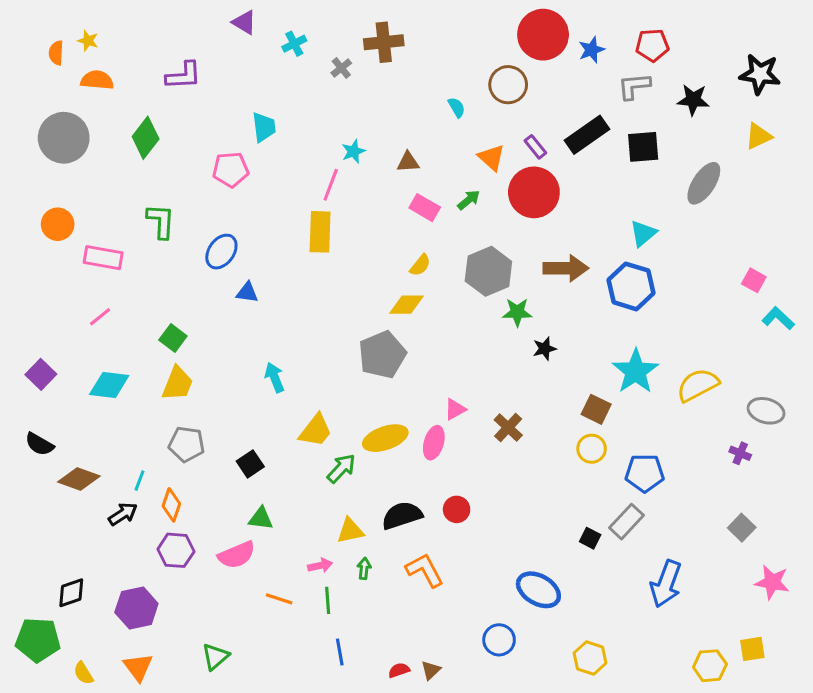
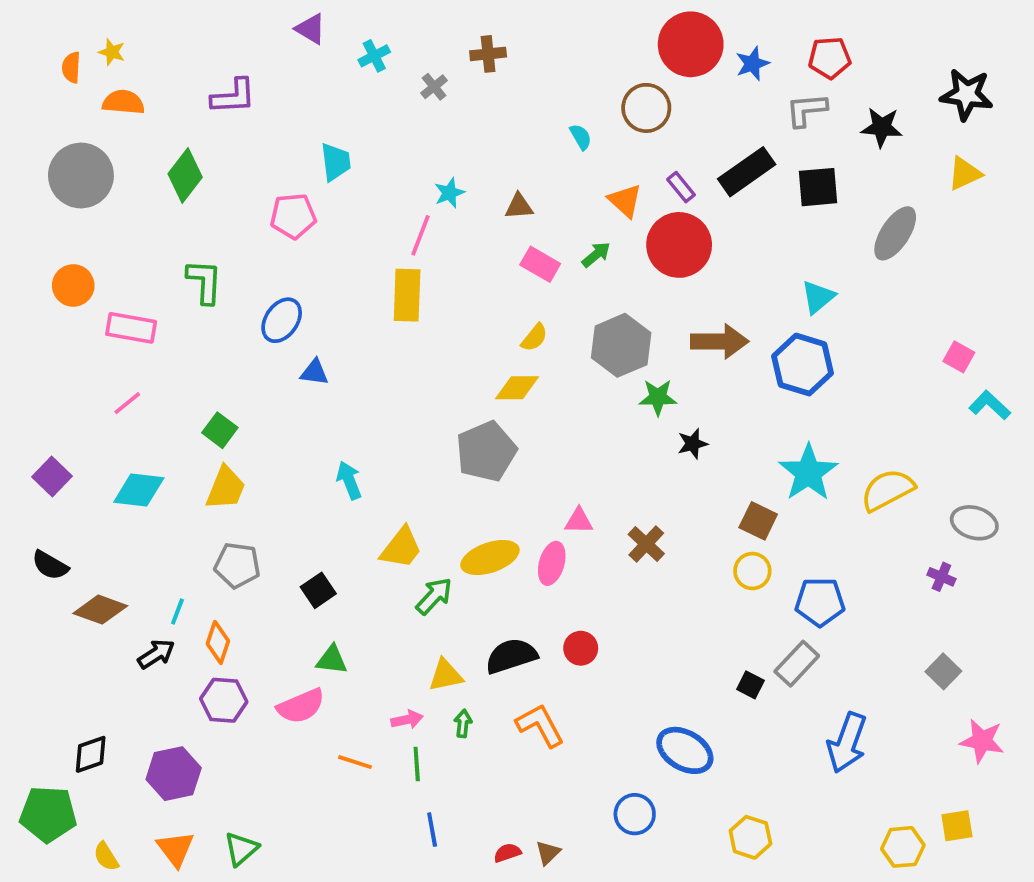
brown cross: (384, 42) -> (488, 54), size x0.7
pink triangle: (455, 409) -> (579, 521), turned 30
green triangle: (215, 657) -> (241, 849), moved

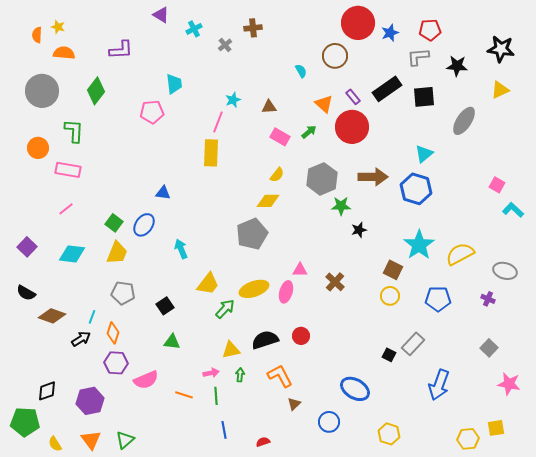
green L-shape: (204, 282) -> (74, 131), moved
blue ellipse: (282, 320) -> (144, 225), moved
blue pentagon: (820, 602) -> (438, 299), moved
pink semicircle: (301, 706) -> (146, 380), moved
brown triangle: (548, 853) -> (294, 404), moved

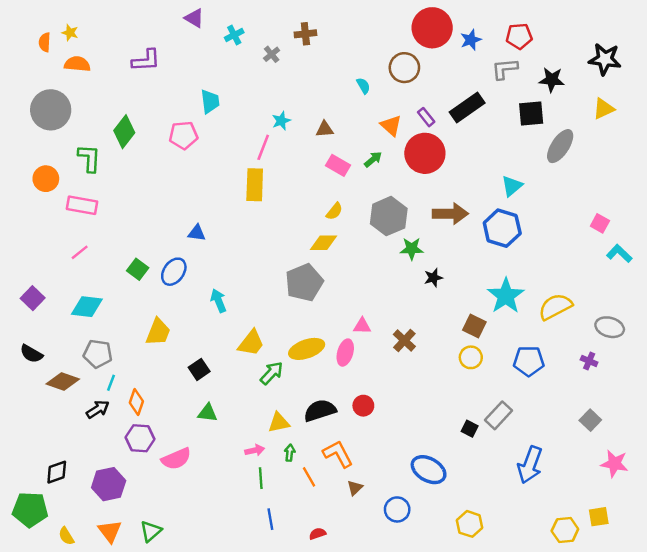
green diamond: (96, 91) -> (124, 132), moved
black square: (424, 97) -> (531, 113), moved
yellow trapezoid: (117, 253) -> (158, 332), moved
gray pentagon: (123, 293) -> (98, 354), moved
orange line: (184, 395) -> (309, 477), moved, turned 42

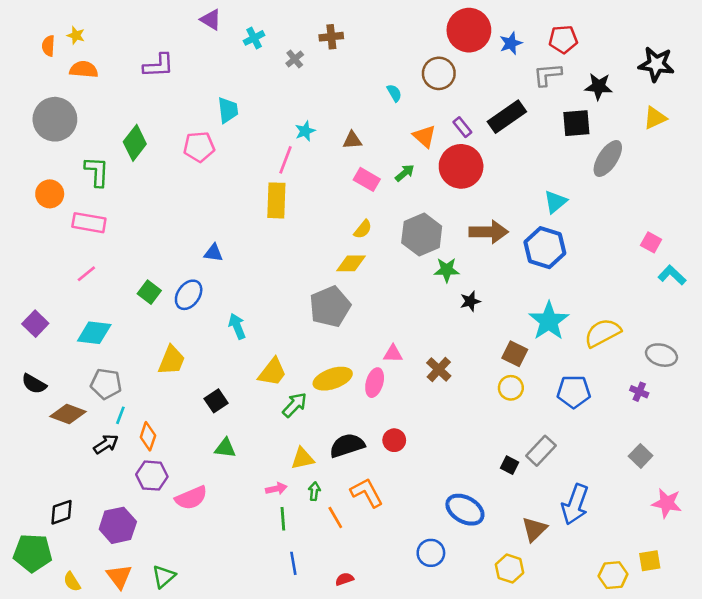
brown triangle: (355, 488) -> (534, 529), moved, size x1.5

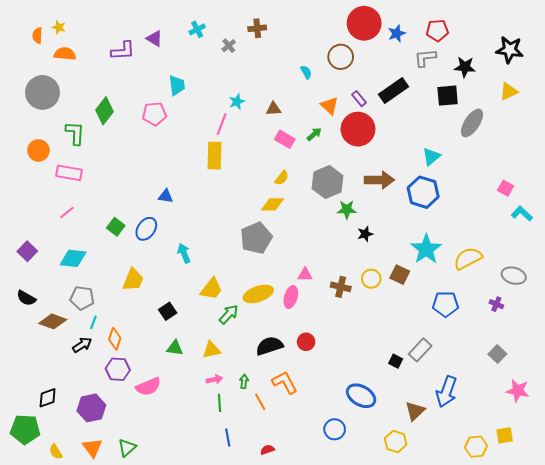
purple triangle: (211, 20) -> (154, 39), moved
brown cross: (439, 369) -> (341, 287), turned -30
yellow circle: (511, 388) -> (371, 279), moved
yellow triangle: (303, 459) -> (211, 350), moved

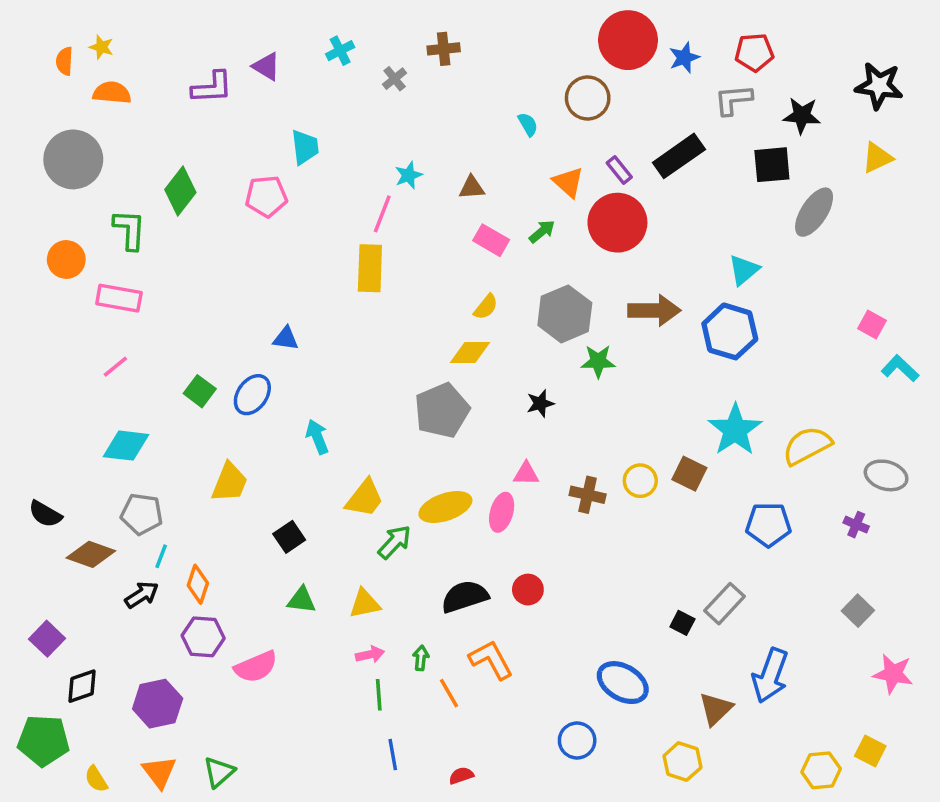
black star: (365, 234) -> (540, 403), moved
purple square: (27, 251) -> (47, 639), moved
yellow square: (505, 435) -> (870, 751), turned 36

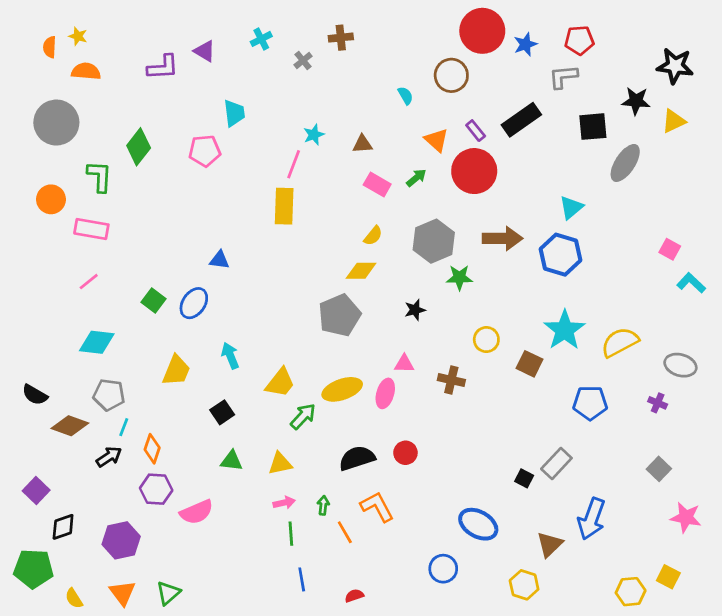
black star: (802, 116) -> (636, 101), moved
cyan arrow: (317, 437) -> (230, 356), moved
yellow circle: (640, 481) -> (486, 340), moved

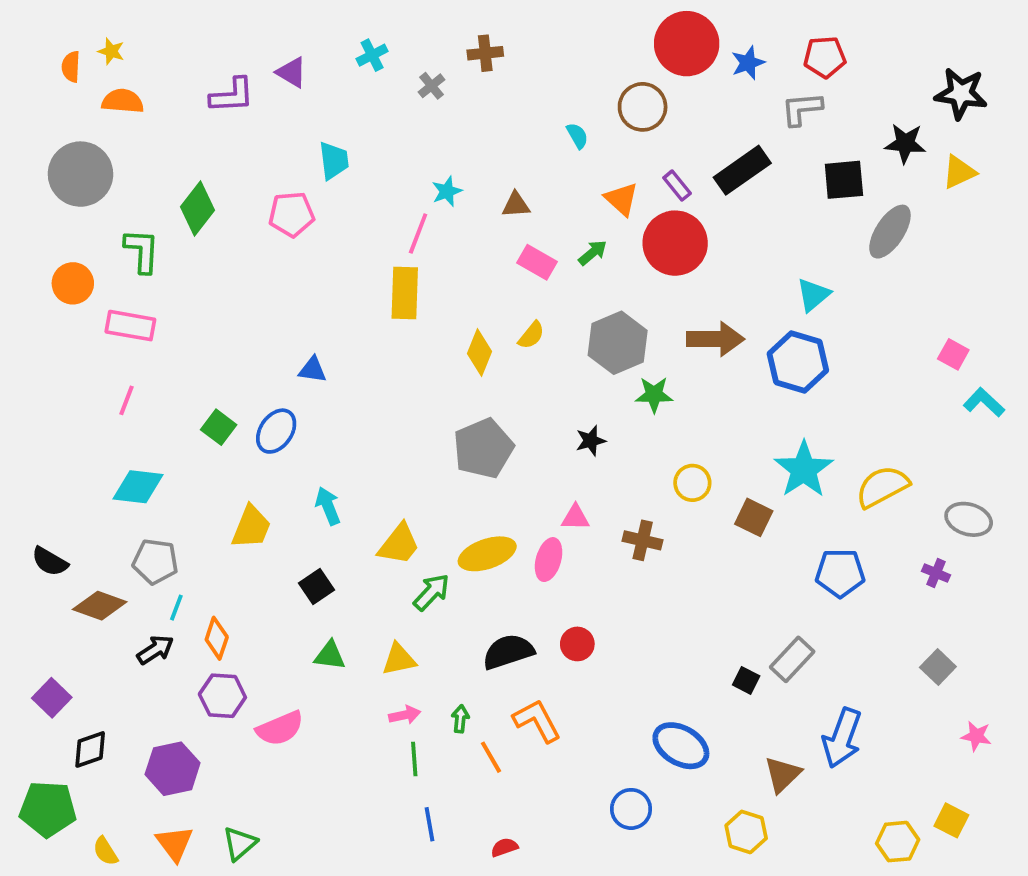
yellow diamond: (361, 271) -> (479, 352), moved, turned -68
pink line: (89, 282) -> (127, 400), turned -30
pink star: (686, 517) -> (976, 736), size x0.7

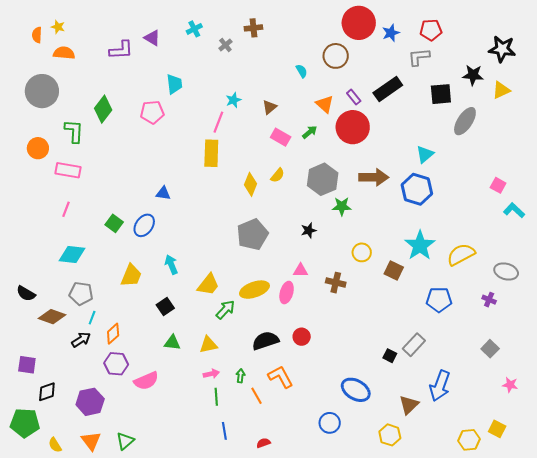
brown triangle: (516, 205) -> (270, 107), turned -35
orange diamond: (217, 638) -> (113, 334), turned 30
purple square: (52, 698) -> (27, 365), turned -36

